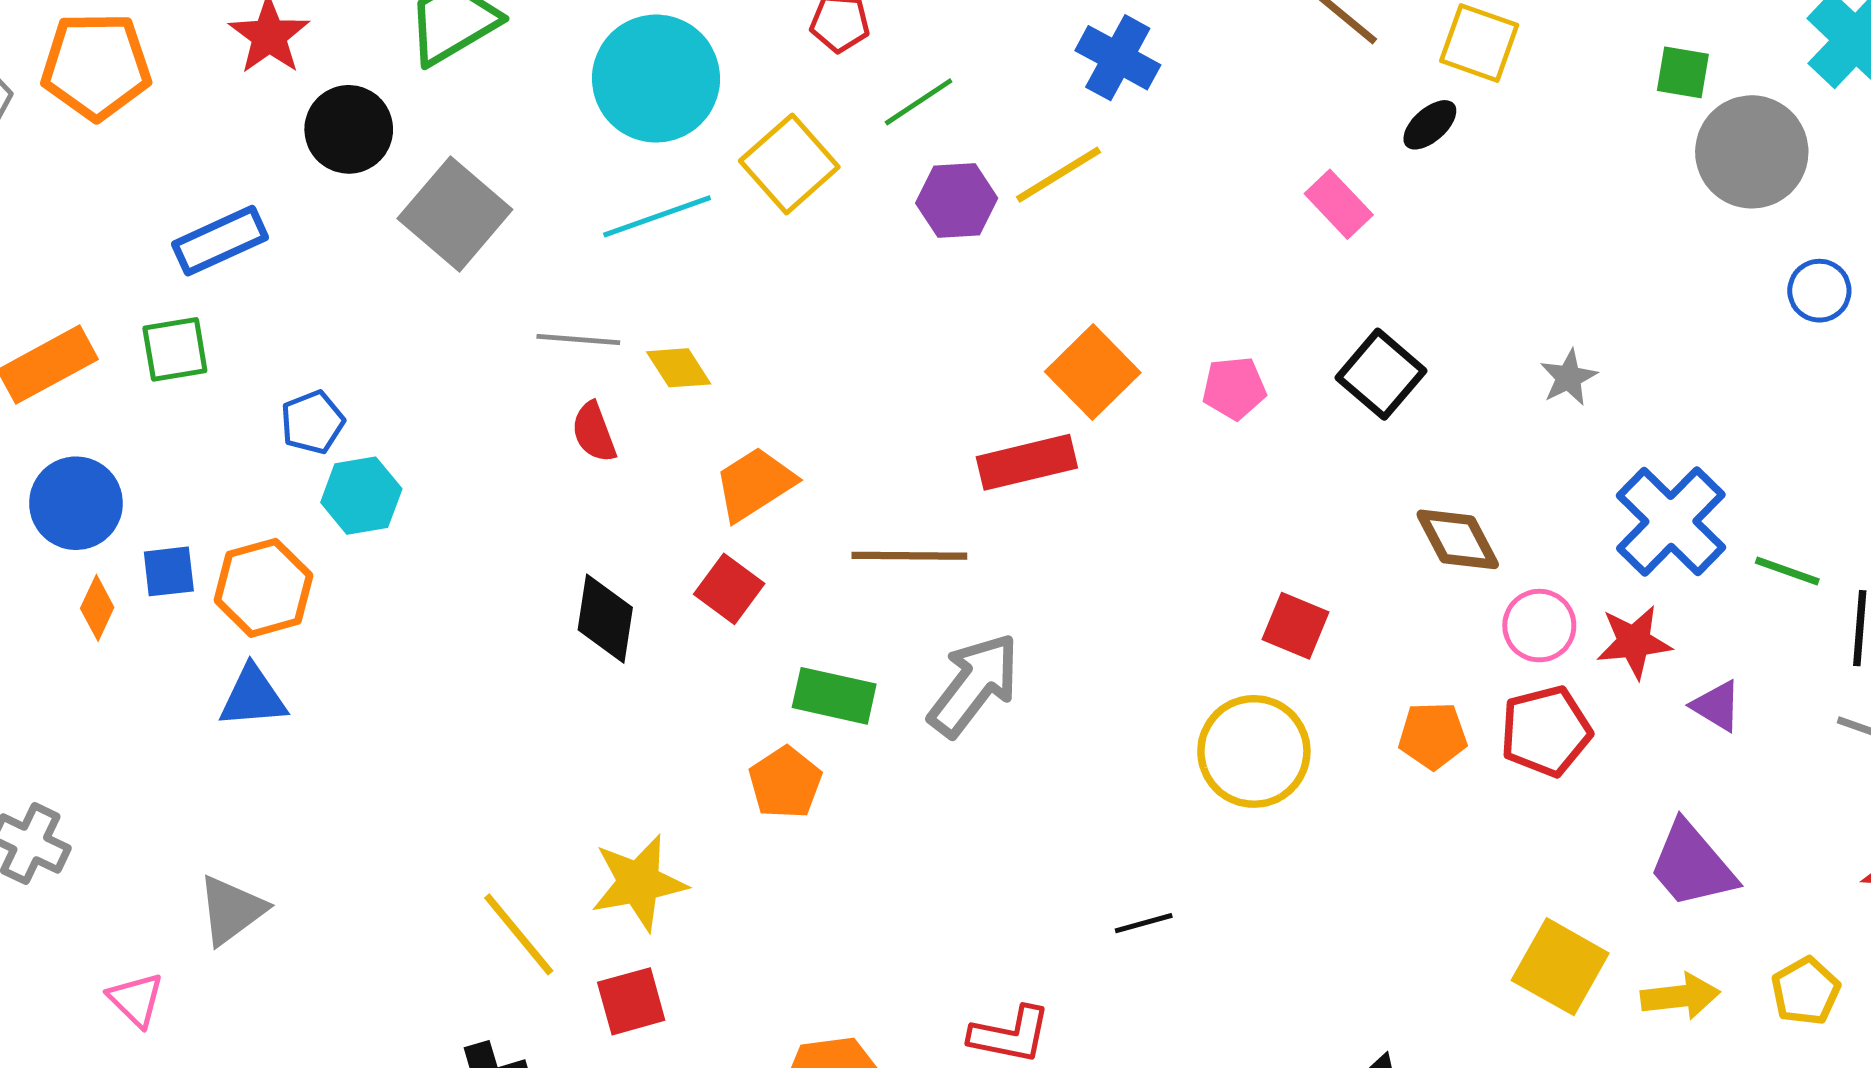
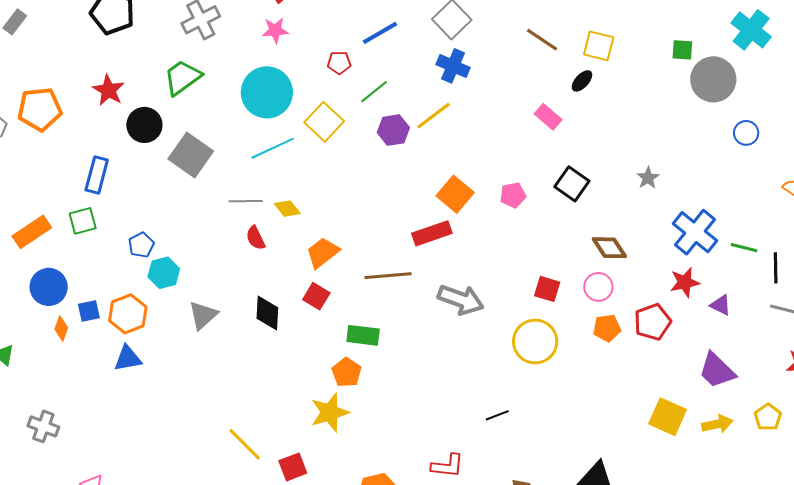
blue rectangle: (220, 241) -> (97, 175), turned -45
pink circle: (1539, 626) -> (598, 287), moved
gray arrow: (974, 685) -> (461, 300), moved, turned 78
yellow star: (639, 883) -> (330, 412), moved
gray triangle: (231, 910) -> (203, 315), moved

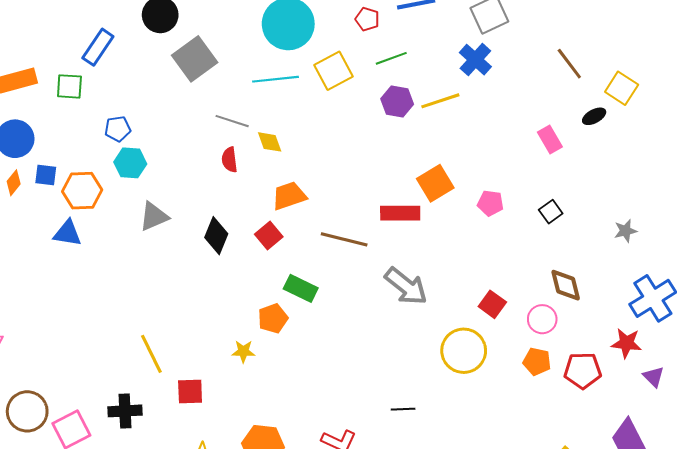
black square: (572, 184) -> (551, 212), size x0.7
yellow star: (330, 412) -> (243, 351), size x0.6

